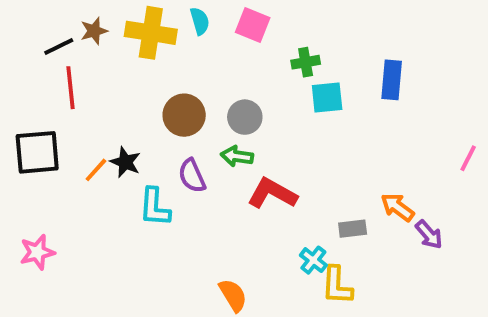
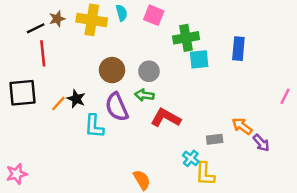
green cross: (306, 62) -> (186, 38), size x1.5
purple semicircle: (192, 176) -> (117, 107), size x1.4
pink star: (37, 252) -> (17, 174), moved

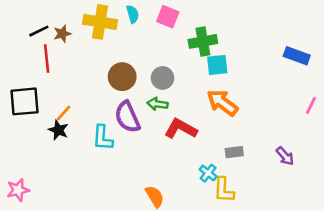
brown star: (57, 19) -> (62, 34), moved
blue rectangle: (238, 49) -> (297, 56), moved, turned -75
black star: (76, 99) -> (58, 130), moved
orange arrow: (242, 126) -> (222, 103), moved, size x1.4

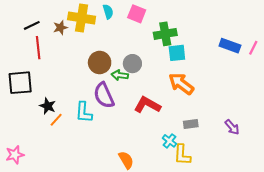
brown star: (62, 34) -> (60, 28), moved
blue rectangle: (297, 56) -> (230, 46), moved
green arrow: (157, 104) -> (120, 75), moved
pink line: (311, 105) -> (253, 48), moved
orange line: (64, 113) -> (56, 120), moved

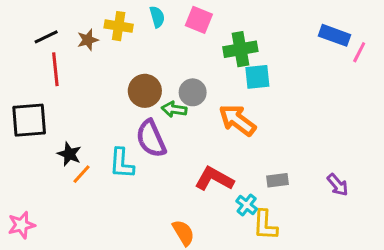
yellow cross: (82, 18) -> (119, 26), size x0.7
blue rectangle: (230, 46) -> (335, 35), moved
pink line: (253, 48) -> (359, 52), moved
orange arrow: (181, 84) -> (237, 120), moved
red L-shape: (147, 105) -> (214, 179), moved

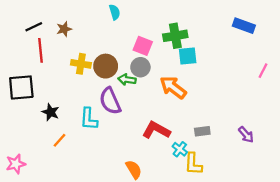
pink square: (199, 20) -> (143, 46), moved
yellow cross: (119, 26) -> (81, 64), moved
pink line: (359, 52) -> (263, 71), moved
orange line: (82, 174) -> (60, 140), moved

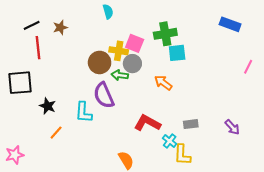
yellow cross: (81, 64) -> (119, 51), moved
orange arrow: (173, 87) -> (163, 83), size x0.7

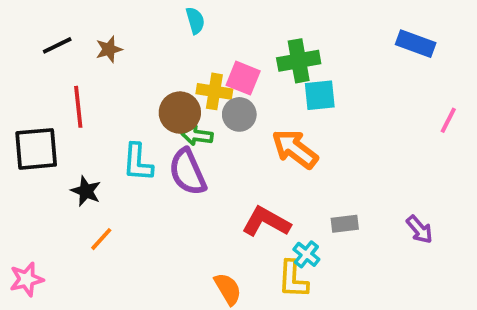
red line: (38, 48) -> (78, 107), moved
green arrow: (120, 75) -> (197, 136), moved
orange arrow: (163, 83) -> (295, 149), size x1.4
cyan L-shape: (84, 112) -> (138, 162), moved
yellow L-shape: (182, 155) -> (293, 279), moved

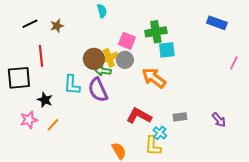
yellow cross: (214, 91) -> (109, 58), moved, turned -30
pink star: (27, 279) -> (29, 120), moved

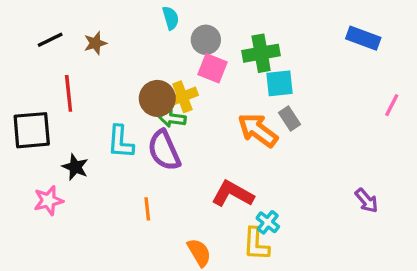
gray circle: (125, 60) -> (206, 40), moved
gray rectangle: (180, 117) -> (290, 118), moved, turned 64
orange line: (53, 125) -> (147, 209), moved, turned -48

